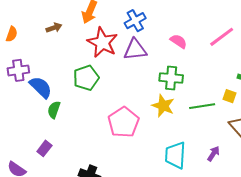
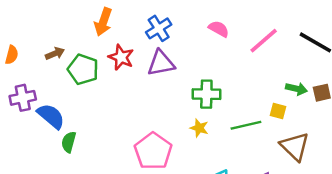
brown arrow: (54, 28) -> (55, 53), moved
pink semicircle: (178, 41) -> (219, 29), moved
red star: (102, 42) -> (121, 57), size x0.7
green pentagon: (86, 78) -> (83, 69), moved, turned -30
yellow star: (163, 106) -> (199, 128), size x0.7

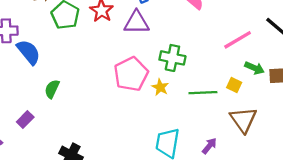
pink line: (264, 41) -> (238, 40), moved
green semicircle: (69, 142) -> (52, 89), moved
pink pentagon: (153, 151) -> (131, 74), moved

